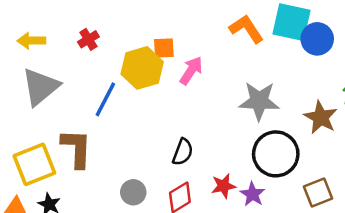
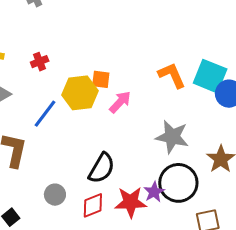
black semicircle: (183, 152) -> (102, 168), size x1.4
red star: (224, 186) -> (131, 202), size x1.5
purple star: (252, 194) -> (154, 192), moved

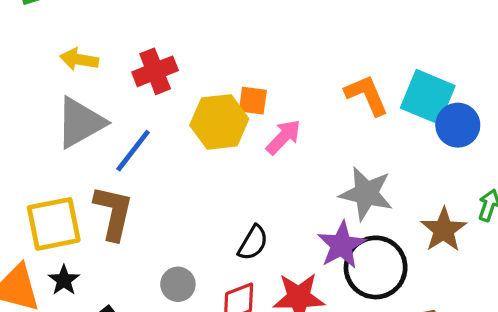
red cross: (40, 62) -> (155, 71), size x1.5
blue line: (45, 114) -> (133, 151), moved
black semicircle: (102, 168) -> (253, 243), size x0.7
purple star: (154, 192) -> (341, 245), moved, size x1.4

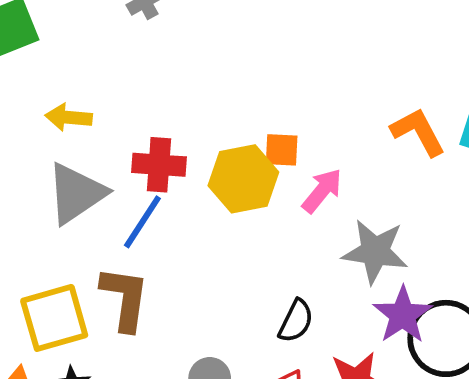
red cross: (155, 71) -> (159, 165), moved, turned 30
gray star: (366, 193) -> (375, 252), moved

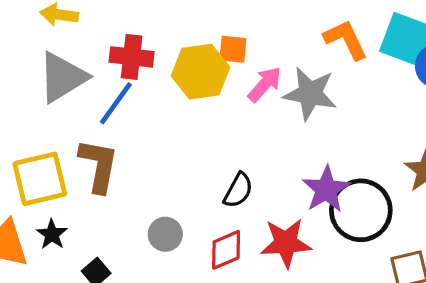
gray star: (375, 252) -> (310, 94), moved

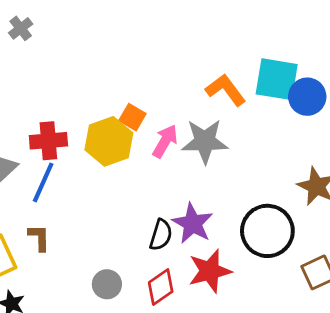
orange square: (233, 49) -> (132, 117), turned 36
brown L-shape: (99, 165) -> (39, 238), size x0.6
purple star: (326, 189) -> (193, 223), moved

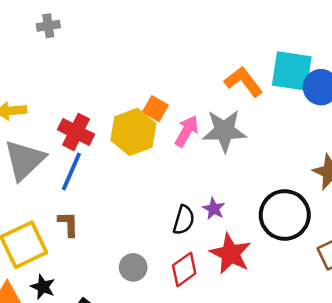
gray cross: (21, 28) -> (48, 26), turned 30
red cross: (48, 141) -> (76, 132), turned 32
purple star: (193, 223) -> (214, 209), size x0.6
red star: (210, 271) -> (231, 254), turned -30

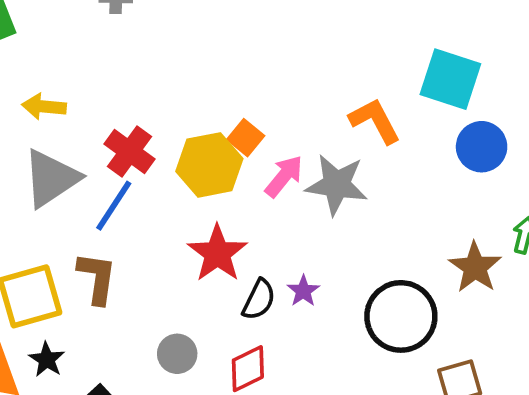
cyan square: (292, 71) -> (450, 79), moved
brown L-shape: (68, 224) -> (97, 278), size x1.4
red star: (231, 254) -> (217, 253), moved

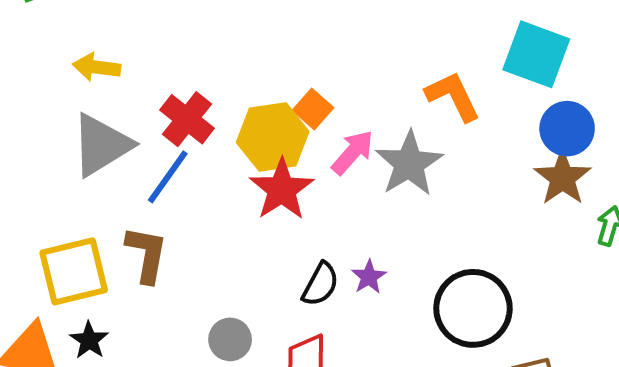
gray star: (337, 185) -> (409, 164), turned 30
red star: (217, 253) -> (282, 189), moved
brown star: (475, 267) -> (563, 178), moved

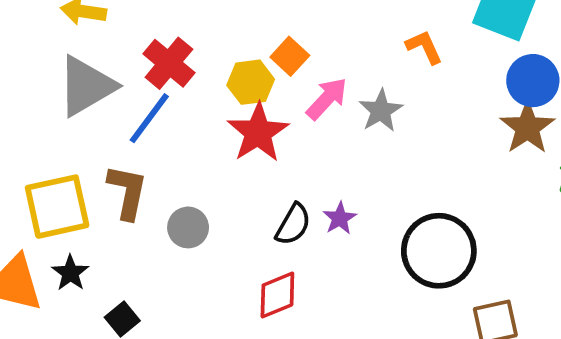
orange L-shape: (453, 96) -> (424, 47), size x0.7
yellow hexagon: (273, 137) -> (251, 82), size x0.7
gray star: (409, 164) -> (381, 111), size x0.7
gray circle: (230, 339) -> (188, 227), moved

